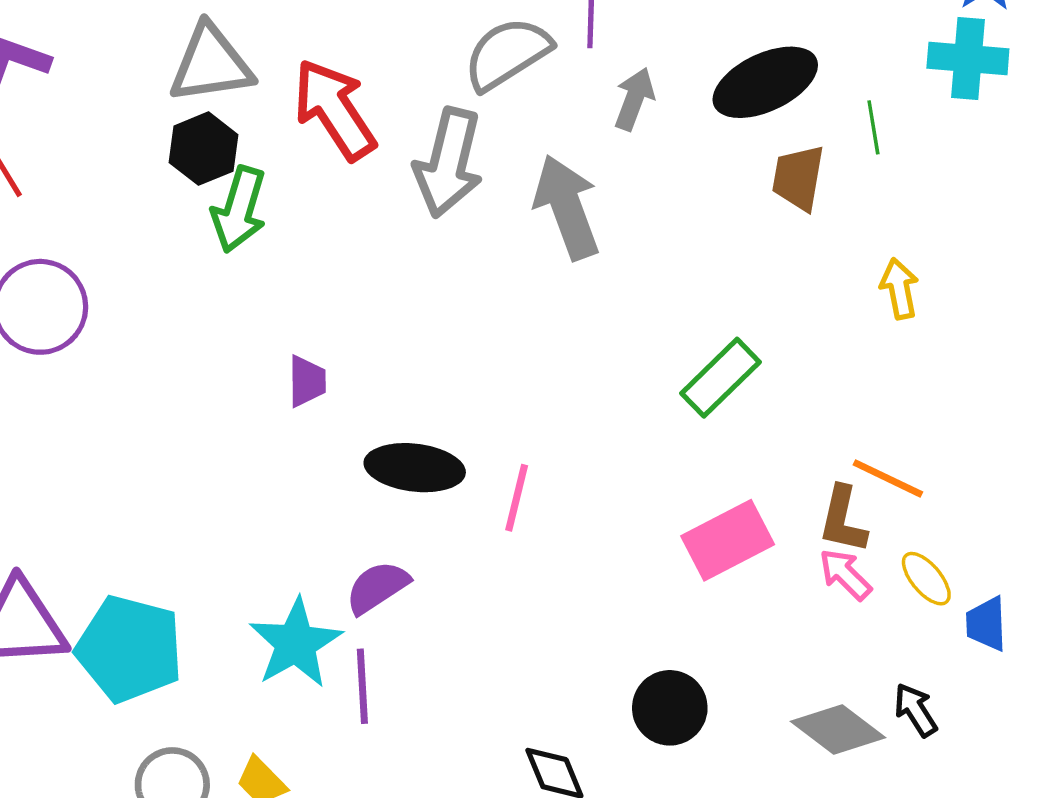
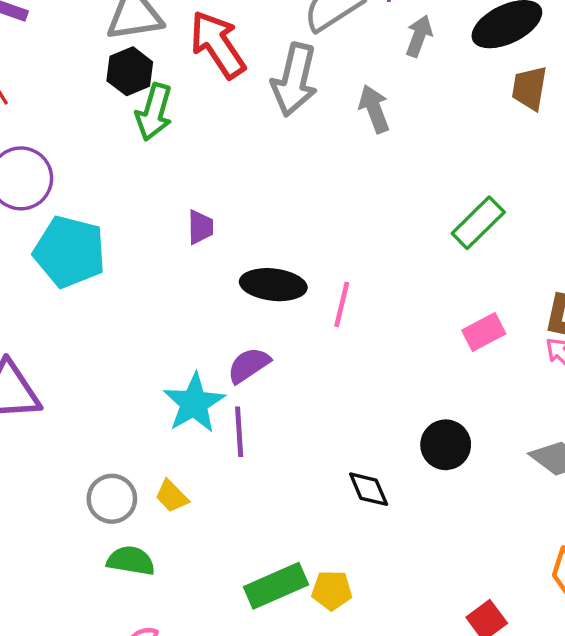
gray arrow: (567, 207) -> (374, 109), size x0.7
pink rectangle: (728, 540) -> (484, 332), size x0.7
cyan pentagon: (129, 649) -> (70, 252), moved

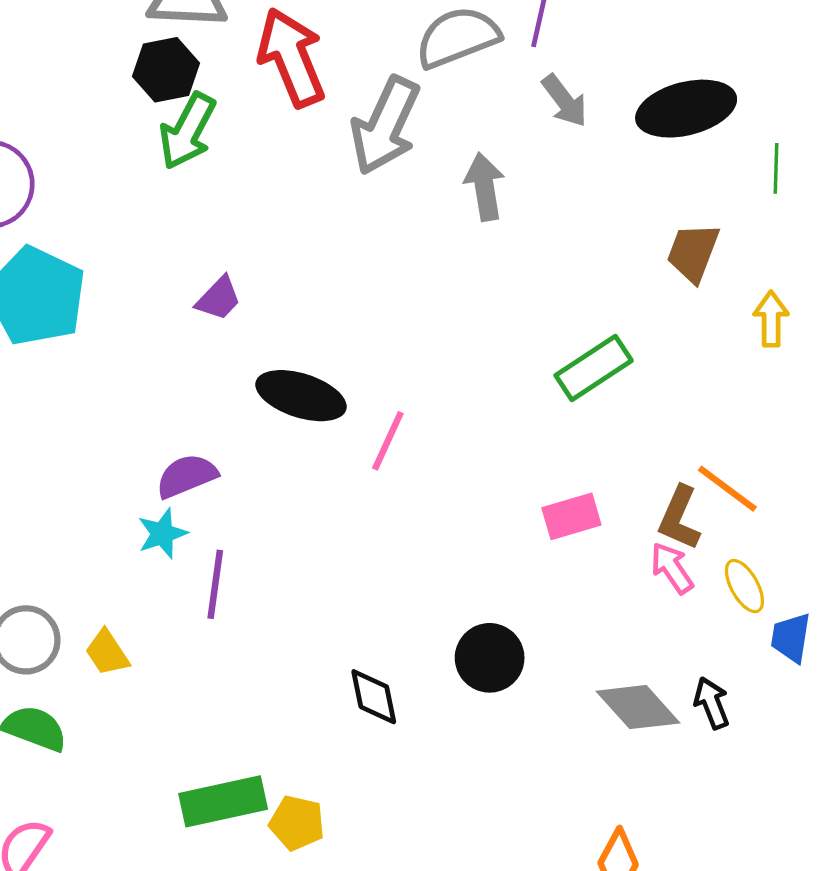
gray arrow: (419, 36) -> (565, 101), turned 111
brown trapezoid: (529, 88) -> (693, 252), moved
purple trapezoid: (200, 227) -> (219, 298), turned 33
purple semicircle: (249, 365) -> (187, 476), moved
cyan star: (194, 403) -> (162, 534), size x0.6

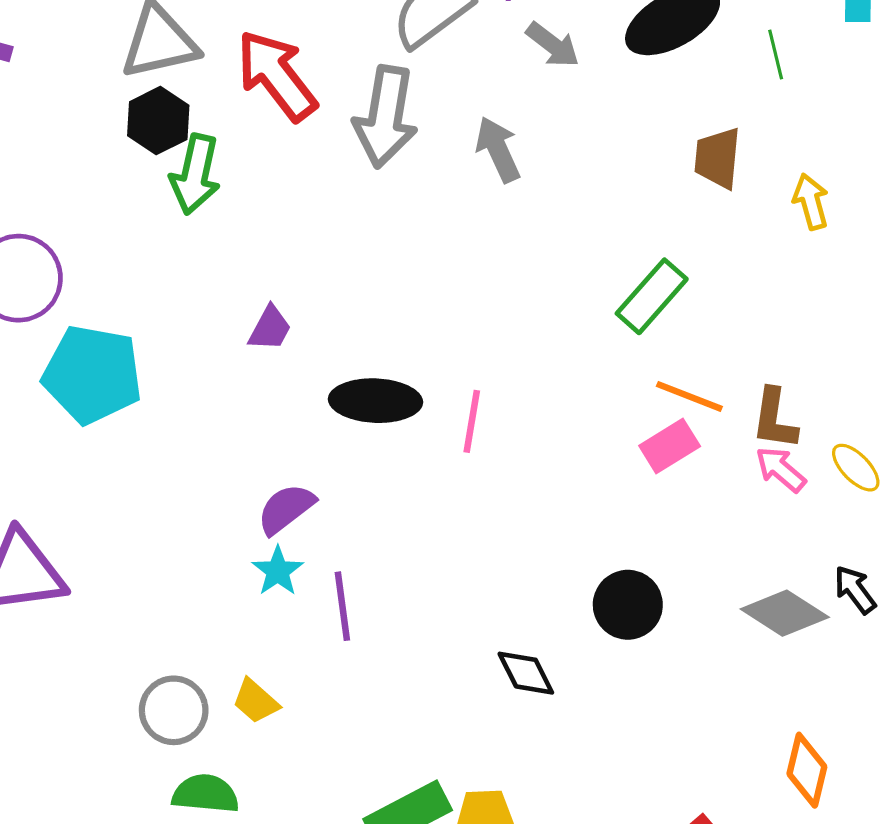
orange line: (727, 489) -> (689, 396), moved

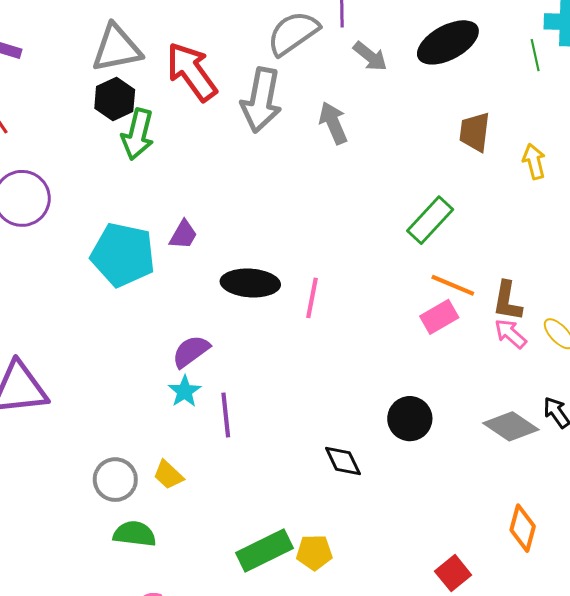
green line: (776, 54) -> (535, 55), moved
cyan pentagon: (92, 374) -> (123, 255), moved

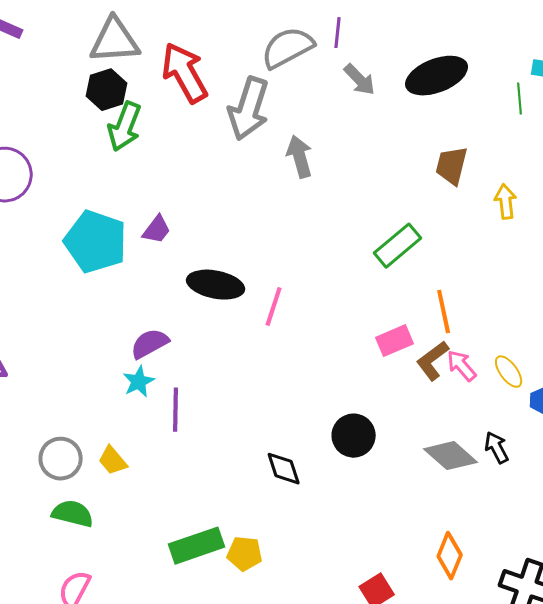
gray arrow: (333, 123) -> (300, 157), moved
orange line: (453, 285) -> (444, 312), moved, turned 48
brown L-shape: (507, 301) -> (433, 361), moved, turned 36

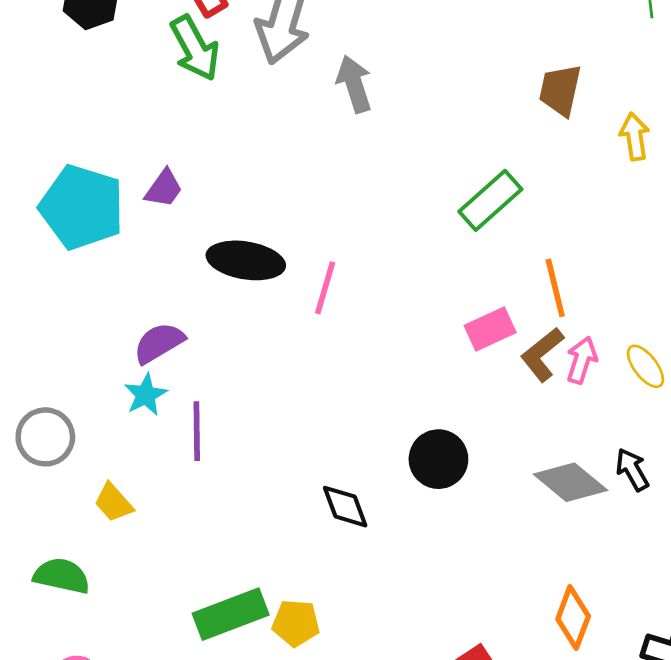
green arrow: (125, 127) -> (195, 48), moved, turned -48
pink arrow: (462, 366) -> (582, 360), turned 60
gray circle: (61, 459) -> (45, 437), moved

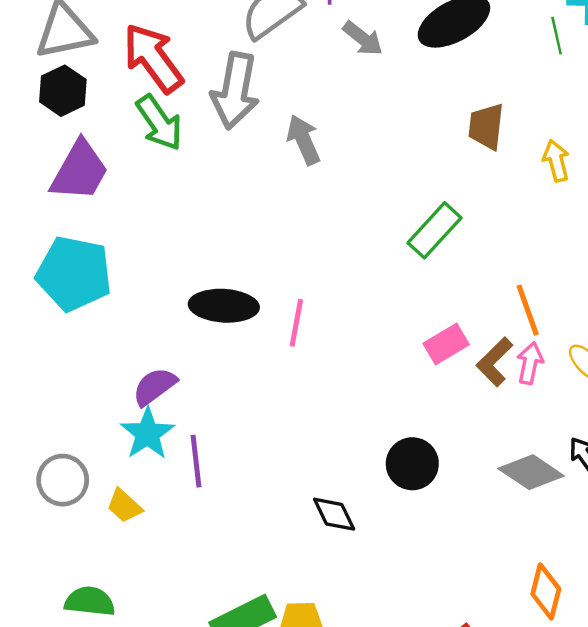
purple trapezoid: (164, 188) -> (80, 171), moved, size x1.8
orange line: (555, 288) -> (528, 310), moved
cyan star: (146, 395) -> (147, 434), size x1.4
yellow trapezoid: (114, 503) -> (124, 506), moved

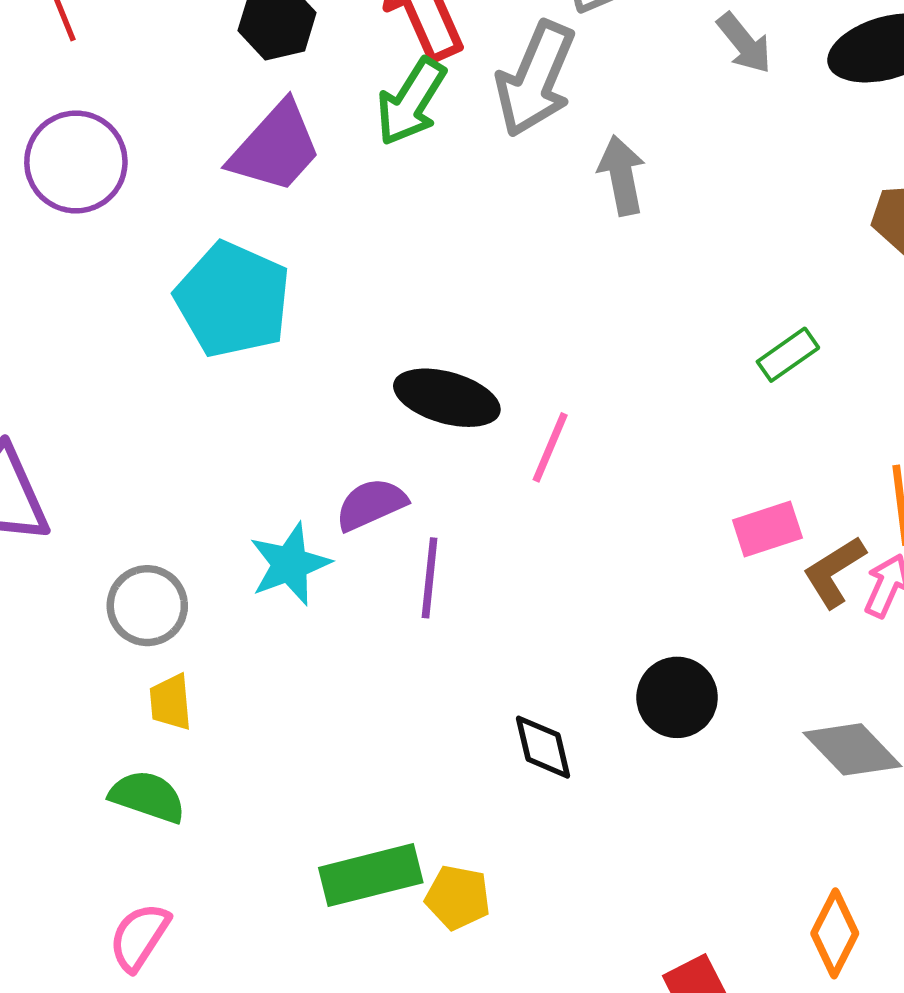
green arrow: (159, 123) -> (411, 102), turned 54
green rectangle: (435, 230) -> (788, 355), size x0.7
purple semicircle: (155, 387) -> (371, 504), moved
purple line: (196, 461) -> (430, 578), moved
yellow trapezoid: (124, 506) -> (171, 702), moved, turned 30

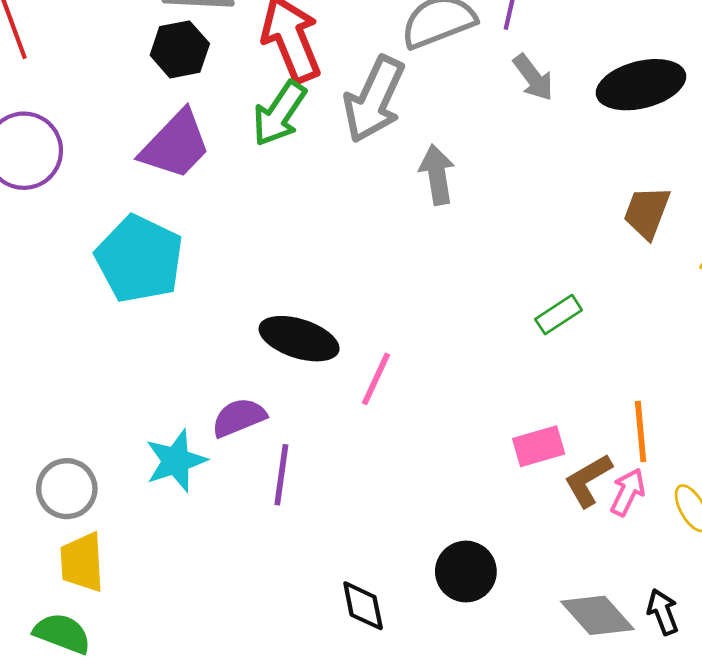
yellow trapezoid: (171, 702) -> (82, 562), size x1.4

